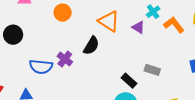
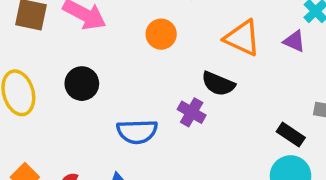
black semicircle: (91, 46) -> (218, 84), turned 90
purple cross: (65, 59) -> (192, 112), moved

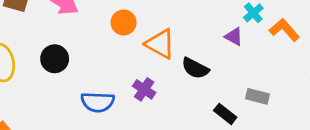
orange triangle: (242, 38) -> (160, 44), moved
black semicircle: (218, 84) -> (195, 68), moved

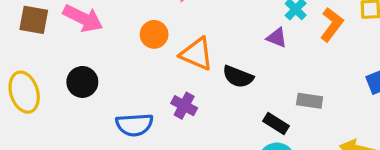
orange L-shape: (284, 30) -> (332, 24), turned 84

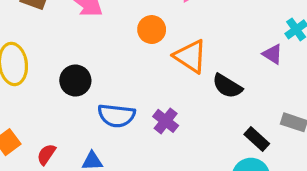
black circle: (82, 82) -> (75, 81), moved
purple cross: (184, 106) -> (166, 121), moved

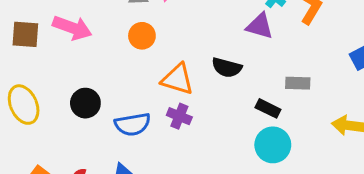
purple triangle: (273, 54) -> (260, 26), size x1.4
orange triangle: (190, 56) -> (178, 79), moved

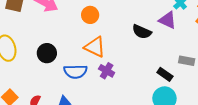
black semicircle: (227, 68) -> (142, 32), moved
orange triangle: (178, 79) -> (95, 47), moved

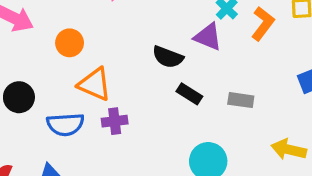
orange circle: (90, 15) -> (70, 43), moved
purple cross: (107, 71) -> (115, 121), turned -35
black rectangle: (165, 74) -> (189, 94), moved

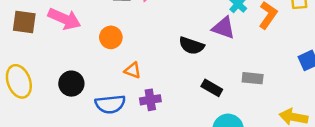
orange triangle: (95, 84) -> (133, 70), size x0.6
black rectangle: (189, 94) -> (212, 88), moved

